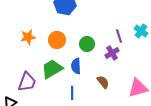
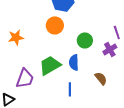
orange star: (28, 37) -> (16, 37), moved
orange circle: (57, 40) -> (55, 25), moved

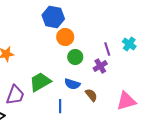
orange circle: (55, 25) -> (65, 37), moved
blue semicircle: (74, 62) -> (72, 84), moved, turned -70

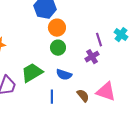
green circle: (75, 57) -> (58, 48), moved
brown semicircle: (91, 95) -> (83, 96), moved
pink triangle: (126, 101) -> (106, 92), moved, turned 35

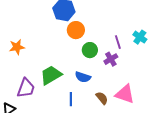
green circle: (58, 48) -> (90, 50), moved

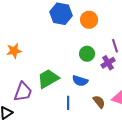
orange circle: (76, 30) -> (89, 20), moved

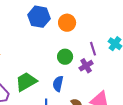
blue semicircle: (80, 81) -> (58, 84), turned 84

